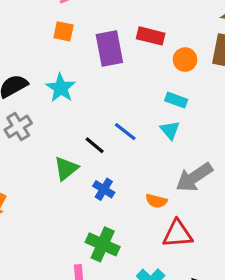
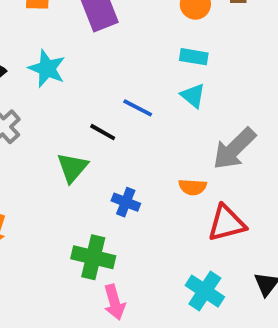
blue cross: (104, 189) -> (126, 202), moved
green cross: (103, 244) -> (93, 257), moved

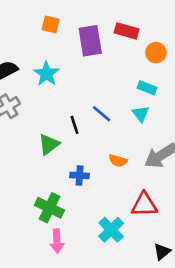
black line: (103, 132) -> (74, 125), turned 30
orange semicircle: (193, 187) -> (118, 161), moved
blue cross: (126, 202) -> (80, 175), turned -30
cyan cross: (205, 291) -> (111, 230), moved

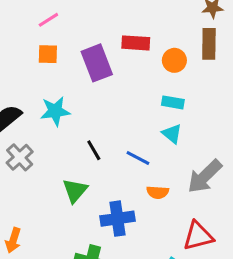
cyan star: (46, 74) -> (55, 111), turned -30
blue line: (102, 114) -> (138, 158), moved
black line: (74, 125) -> (94, 150), moved
blue cross: (80, 175) -> (118, 219), size x1.5

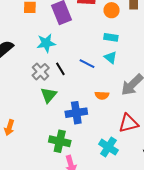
cyan star: (55, 111) -> (46, 43), moved
gray cross: (20, 157) -> (41, 72), moved
blue line: (138, 158) -> (87, 64), moved

